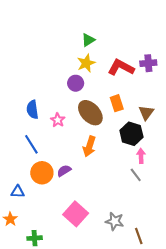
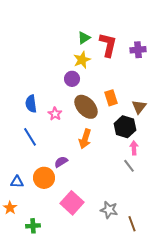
purple cross: (148, 63) -> (138, 50), moved
red L-shape: (121, 67) -> (108, 45), moved, turned 75
orange circle: (42, 173) -> (44, 178), moved

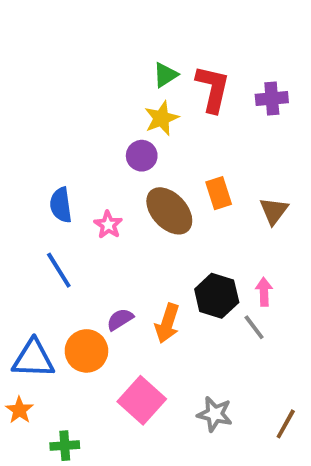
black hexagon: (125, 127) -> (217, 296), moved
orange arrow: (85, 139) -> (167, 323), moved
blue triangle: (17, 182) -> (33, 359), size x1.6
brown line: (132, 224) -> (286, 424), moved, turned 49

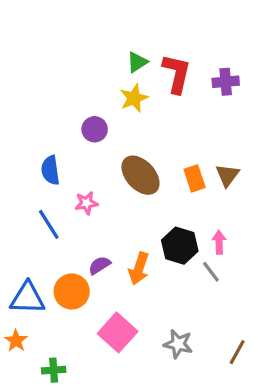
purple circle: (142, 156) -> (95, 129), moved
orange rectangle: (219, 193) -> (195, 178), moved
pink star: (108, 225) -> (86, 203), moved, turned 30

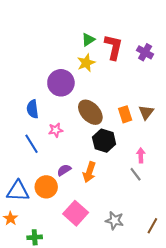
purple cross: (226, 82) -> (145, 52), turned 35
purple circle: (95, 129) -> (61, 83), size x1.6
black hexagon: (180, 246) -> (104, 141), moved

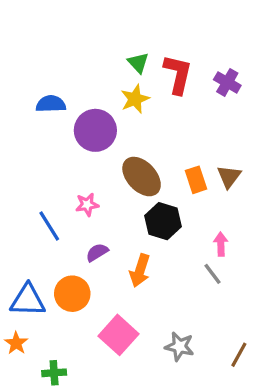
green triangle: (88, 40) -> (138, 63), turned -40
blue semicircle: (33, 109) -> (51, 104), moved, turned 96
purple semicircle: (64, 170) -> (97, 252), moved

